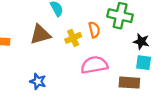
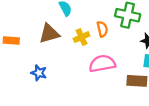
blue star: (38, 81) -> (39, 73), moved

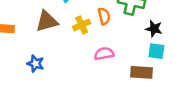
pink semicircle: (102, 64) -> (104, 54), size x0.7

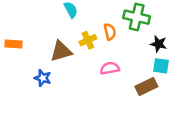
brown triangle: (47, 21) -> (61, 51), moved
brown rectangle: (141, 72) -> (146, 87), turned -30

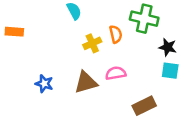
orange rectangle: (13, 44) -> (14, 32), moved
brown triangle: (61, 51) -> (86, 82), moved
brown rectangle: (146, 87) -> (144, 106), moved

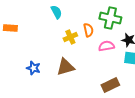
pink semicircle: (116, 73) -> (106, 46), moved

